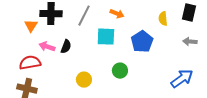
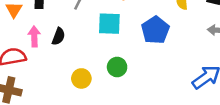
pink arrow: (47, 47) -> (34, 36), turned 70
green circle: (120, 71) -> (117, 67), moved

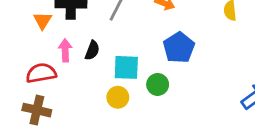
cyan square: (109, 24) -> (126, 67), moved
blue pentagon: (155, 30) -> (179, 48), moved

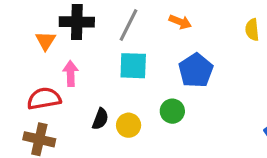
black semicircle: (92, 50) -> (100, 119), moved
cyan square: (126, 67) -> (133, 66), moved

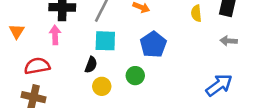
orange triangle: (46, 41) -> (17, 31), moved
pink arrow: (71, 74) -> (55, 35), moved
black semicircle: (100, 119) -> (91, 65), moved

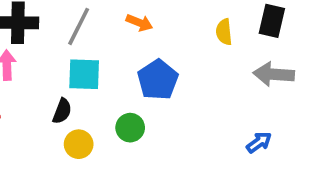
gray arrow: (229, 41) -> (274, 74), size x1.5
blue arrow: (219, 85) -> (259, 142), size x0.6

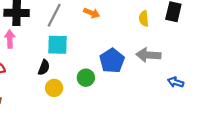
gray arrow: (274, 74) -> (148, 55), moved
blue pentagon: (158, 80) -> (112, 61), moved
blue arrow: (259, 142) -> (176, 82), moved, turned -126

